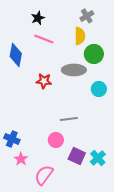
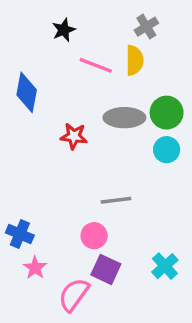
pink line: (44, 39) -> (96, 65), moved
green circle: (94, 54) -> (167, 113), moved
purple square: (77, 156) -> (106, 269), moved

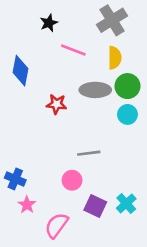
gray cross: (146, 27) -> (112, 20), size x1.6
yellow semicircle: (135, 60) -> (115, 58), moved
purple square: (106, 269) -> (95, 206), moved

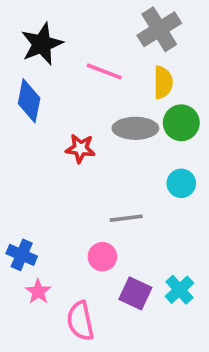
black star: (49, 23) -> (42, 44), moved, size x1.6
cyan circle: (127, 114) -> (181, 183), moved
pink semicircle: (57, 225) -> (80, 321), turned -48

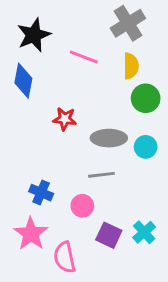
gray ellipse: (135, 128) -> (109, 138), moved
blue cross: (22, 255) -> (41, 193), moved
pink star: (38, 292) -> (31, 234), size x1.6

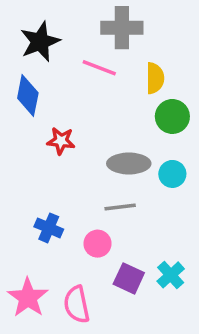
gray cross: (128, 23) -> (122, 28), moved, turned 32
red star: (65, 119) -> (61, 141), moved
pink star: (31, 234) -> (28, 298), moved

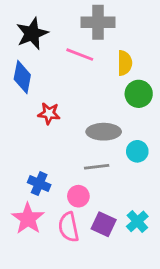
cyan circle: (172, 174) -> (137, 151), moved
pink star: (28, 298) -> (28, 219), moved
pink semicircle: (77, 305) -> (69, 227), moved

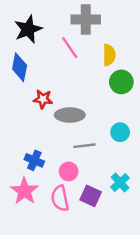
pink line: (80, 55) -> (70, 48), turned 35
gray ellipse: (104, 132) -> (70, 115), moved
cyan cross: (137, 221) -> (120, 182), moved

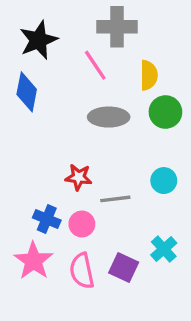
red star: (43, 99) -> (79, 177), moved
gray ellipse: (70, 115) -> (109, 117), moved
pink circle: (69, 171) -> (82, 224), moved

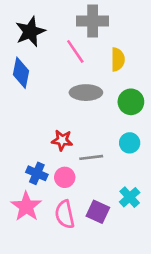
green circle: (165, 112) -> (131, 102), moved

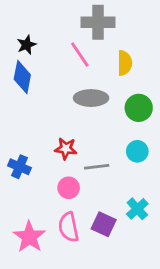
black star: (30, 32) -> (26, 45), moved, size x0.6
blue cross: (37, 173) -> (19, 167), moved
pink star: (26, 206) -> (29, 237), moved

